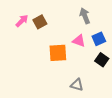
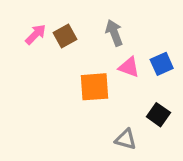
gray arrow: (85, 16) -> (114, 33), moved
black square: (102, 60) -> (158, 115), moved

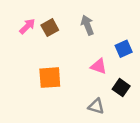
pink triangle: (129, 67) -> (99, 66), moved
orange square: (95, 87) -> (50, 78), moved

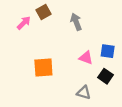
brown square: (50, 28) -> (43, 12), moved
blue square: (124, 49) -> (108, 51), moved, turned 32

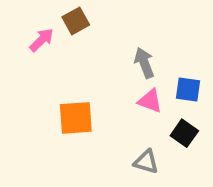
gray arrow: (76, 22) -> (144, 63), moved

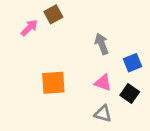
blue square: (188, 89) -> (132, 63), turned -30
pink triangle: (150, 101) -> (103, 83), moved

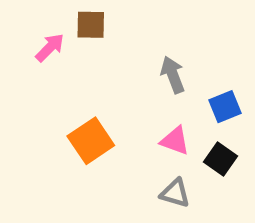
brown square: (53, 14) -> (91, 25), turned 30
orange square: (53, 83) -> (91, 141), turned -30

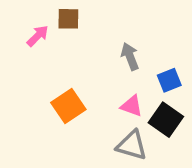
black square: (220, 159) -> (166, 120), size x1.4
gray triangle: (175, 193) -> (132, 145), size x1.4

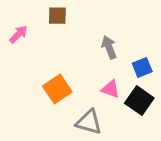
pink arrow: (38, 36) -> (18, 34), moved
gray triangle: (132, 145) -> (89, 122), moved

